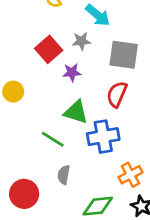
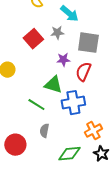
purple star: (72, 72) -> (63, 60), moved

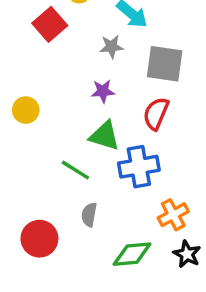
red square: (33, 39) -> (50, 24), moved
purple star: (63, 60) -> (103, 91), moved

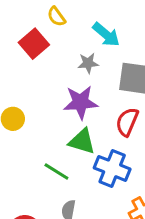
purple star: (103, 91) -> (81, 102), size x1.6
blue cross: (139, 167) -> (112, 168), turned 32

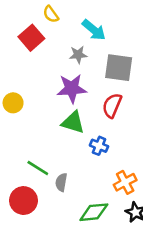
blue cross: (112, 168) -> (99, 146), size x0.6
green line: (56, 171) -> (38, 168), moved

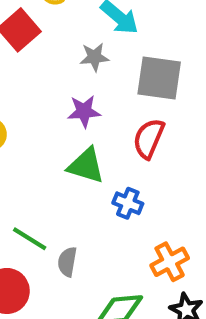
purple star: (72, 89) -> (84, 111), size x0.7

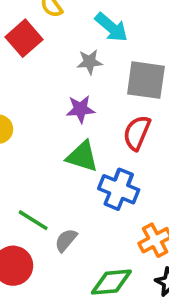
blue cross: (128, 203) -> (119, 189), size x1.5
gray semicircle: (67, 262) -> (66, 240), turned 30

